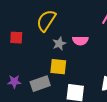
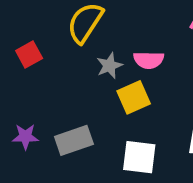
red square: (16, 38) -> (29, 54), turned -32
yellow square: (58, 67) -> (134, 97), moved, turned -30

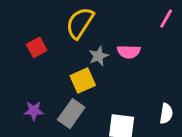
yellow square: (134, 97) -> (83, 80), moved
gray rectangle: (74, 140) -> (71, 114), turned -36

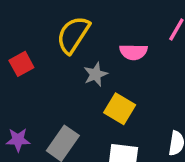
pink semicircle: (129, 52) -> (133, 52), moved
yellow square: (83, 80) -> (120, 109), moved, turned -35

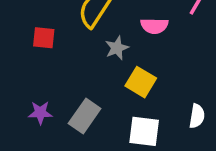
red square: (21, 64) -> (44, 38), turned 35

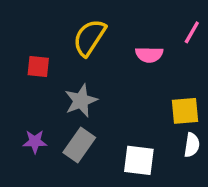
gray star: (117, 48) -> (81, 101), moved, size x1.4
yellow square: (141, 82) -> (185, 111), moved, turned -36

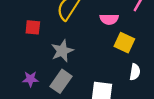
yellow square: (185, 111) -> (124, 43), moved, turned 30
white semicircle: (192, 145) -> (135, 72), moved

